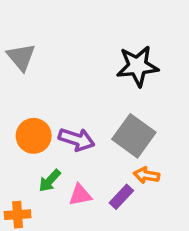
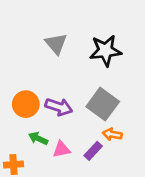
gray triangle: (21, 57) -> (56, 44), moved
green arrow: (50, 181) -> (38, 138), turned 72

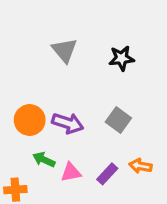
black star: (105, 51) -> (122, 58), size x0.7
gray square: (103, 104) -> (118, 120), size x0.7
orange arrow: (112, 134) -> (141, 166), moved

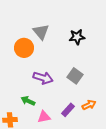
orange circle: (30, 120) -> (24, 48), moved
orange arrow: (141, 166) -> (89, 105), turned 144
pink triangle: (71, 172) -> (44, 117), moved

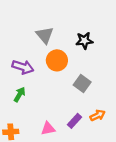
orange circle: (24, 48) -> (57, 60), moved
purple arrow: (43, 78) -> (23, 67), moved
green arrow: (28, 101) -> (20, 94), moved, turned 96

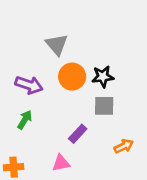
black star: (84, 41) -> (103, 77), moved
gray square: (82, 83) -> (104, 106), turned -35
purple rectangle: (74, 121) -> (78, 134), moved

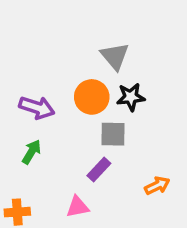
gray triangle: (57, 45) -> (115, 56), moved
gray square: (104, 106) -> (113, 134), moved

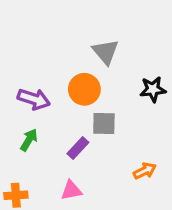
black star: (131, 97) -> (153, 89), moved
purple rectangle: (99, 170) -> (78, 148), moved

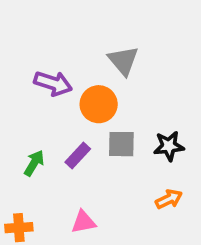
black star: (153, 89) -> (169, 146), moved
purple arrow: (34, 99) -> (53, 83), moved
purple rectangle: (78, 148) -> (78, 155), moved

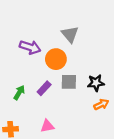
orange arrow: (169, 199) -> (101, 104), moved

